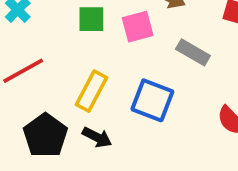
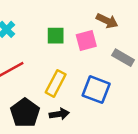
black arrow: (97, 137) -> (59, 114), turned -36

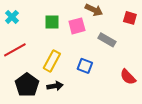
blue square: (96, 90) -> (85, 66), size x0.7

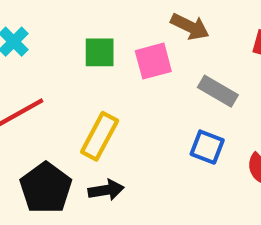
blue square: (85, 66) -> (207, 147), moved

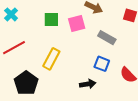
black arrow: (106, 190) -> (88, 84), moved

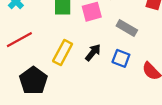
black arrow: (88, 84) -> (93, 53), moved, turned -42

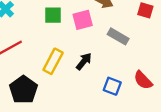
blue square: (121, 58) -> (112, 86), moved

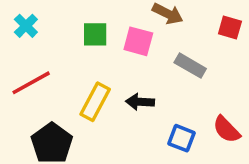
pink square: (83, 20) -> (138, 41), turned 30
black arrow: (84, 61) -> (140, 102), turned -126

